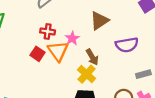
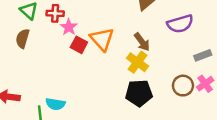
red cross: (48, 31) -> (55, 13), moved
pink star: (72, 38) -> (69, 27), moved

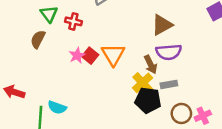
purple semicircle: (180, 24) -> (169, 52), moved
pink star: (69, 27) -> (77, 55), moved
gray rectangle: (203, 55) -> (169, 84), moved
black pentagon: (139, 93) -> (148, 100), moved

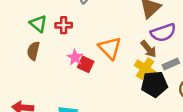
red square: (90, 56) -> (86, 64), moved

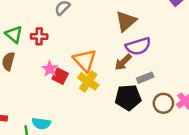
brown arrow: (148, 49) -> (123, 62), turned 84
yellow cross: (145, 69) -> (88, 81), moved

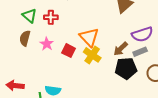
purple semicircle: (138, 46) -> (142, 34), moved
brown arrow: (123, 62) -> (121, 49), moved
pink star: (50, 69) -> (47, 44), moved

